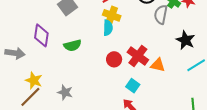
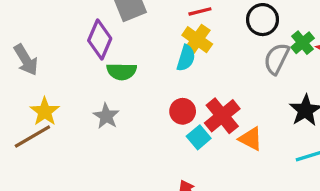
purple diamond: (41, 35) -> (100, 39), moved
gray arrow: (15, 53) -> (26, 60), turned 36
cyan square: (133, 86) -> (199, 137), moved
gray star: (65, 92) -> (106, 116), moved

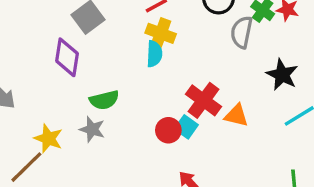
green semicircle: (122, 71) -> (104, 100), moved
red circle: (183, 111) -> (168, 130), moved
yellow star: (45, 112) -> (48, 138), moved

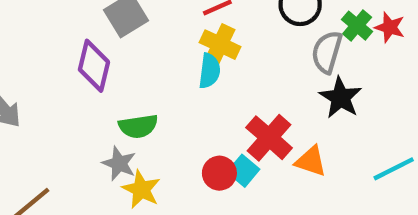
black star: (282, 75) -> (340, 98), moved
yellow star: (48, 138) -> (141, 189), moved

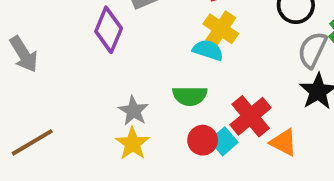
cyan semicircle: (209, 71) -> (208, 50), turned -88
green semicircle: (138, 126) -> (190, 96), moved
gray star: (119, 163) -> (133, 111), moved

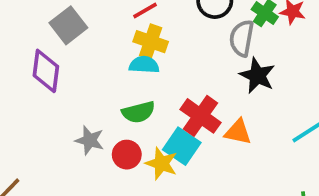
red circle: (203, 140) -> (127, 155), moved
cyan square: (224, 141) -> (182, 146), size x1.4
yellow star: (133, 144) -> (161, 164), moved

